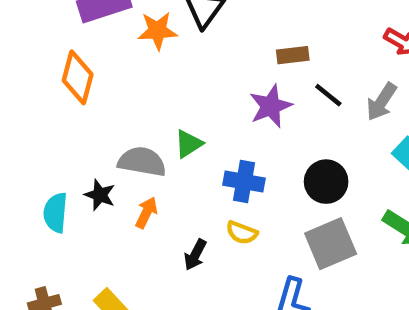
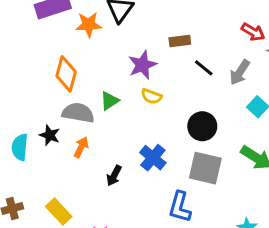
orange diamond: (78, 77) -> (66, 74), moved
purple star: (271, 106) -> (142, 65), moved
blue cross: (244, 182) -> (153, 158), moved, turned 30
yellow semicircle: (242, 233) -> (151, 96), moved
gray square: (331, 244) -> (205, 168), turned 36

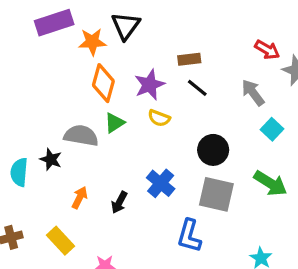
black line: (204, 68) -> (197, 88), moved
gray arrow: (240, 72) -> (253, 93), turned 110
orange diamond: (66, 74) -> (103, 83), moved
orange arrow: (81, 147) -> (80, 198), moved

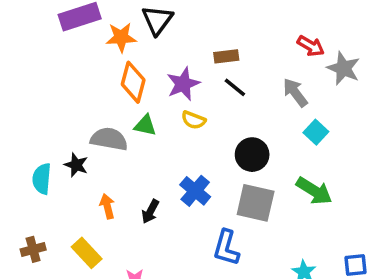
green triangle: (115, 123) -> (145, 125), turned 45
orange arrow: (80, 198) -> (107, 206), turned -40

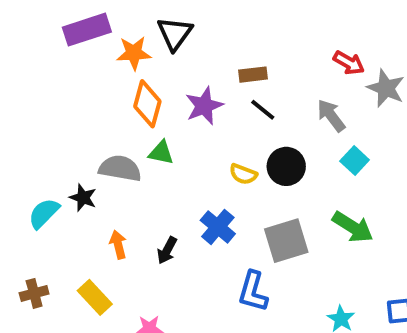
yellow semicircle: (193, 120) -> (243, 174), moved
black circle: (252, 155) -> (286, 166), moved
cyan semicircle: (42, 179) -> (44, 213), turned 40
gray square: (256, 203) -> (286, 241), turned -30

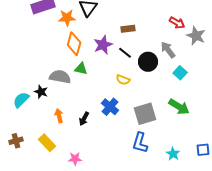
black line: (263, 110) -> (125, 53), moved
black circle: (286, 166) -> (148, 62), moved
blue L-shape: (253, 291) -> (140, 143), moved

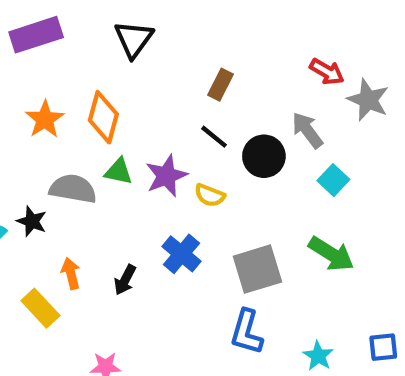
orange star: (67, 18) -> (45, 119), moved, turned -30
brown rectangle: (128, 29) -> (221, 85), turned -56
purple star: (103, 45) -> (166, 176), moved
yellow rectangle: (47, 143) -> (40, 308), moved

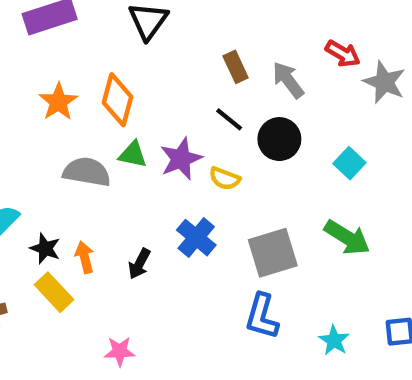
brown rectangle: (221, 85) -> (236, 67), turned -52
gray arrow: (307, 130) -> (288, 80), moved
black star: (32, 221) -> (45, 248), moved

